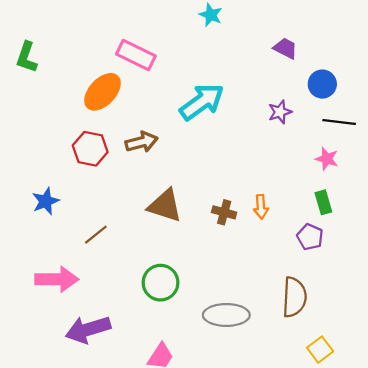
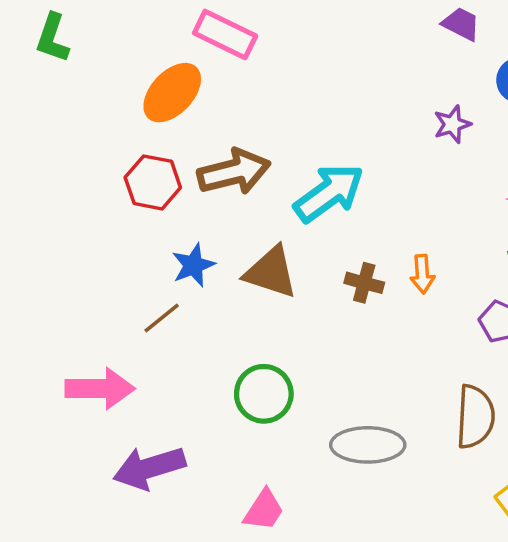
cyan arrow: (202, 102) -> (329, 193), moved
brown arrow: (142, 142) -> (234, 172), size x1.4
blue star: (46, 201) -> (193, 265), moved

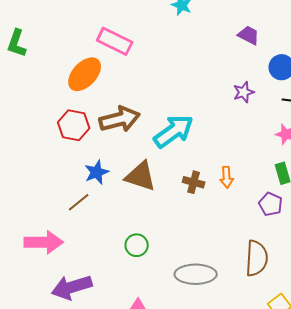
green circle: (264, 394) -> (137, 245), size x0.7

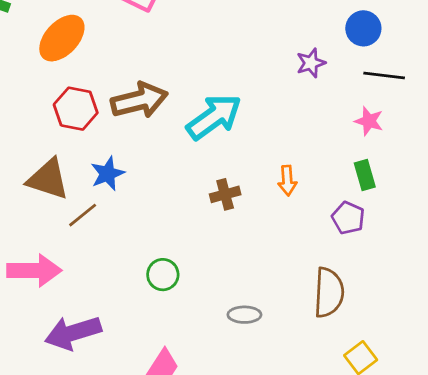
orange ellipse: (85, 74) -> (62, 38), moved
brown triangle: (141, 176) -> (48, 179), moved
brown cross: (194, 182) -> (225, 194), moved, turned -30
gray ellipse: (196, 274) -> (244, 315), size x0.6

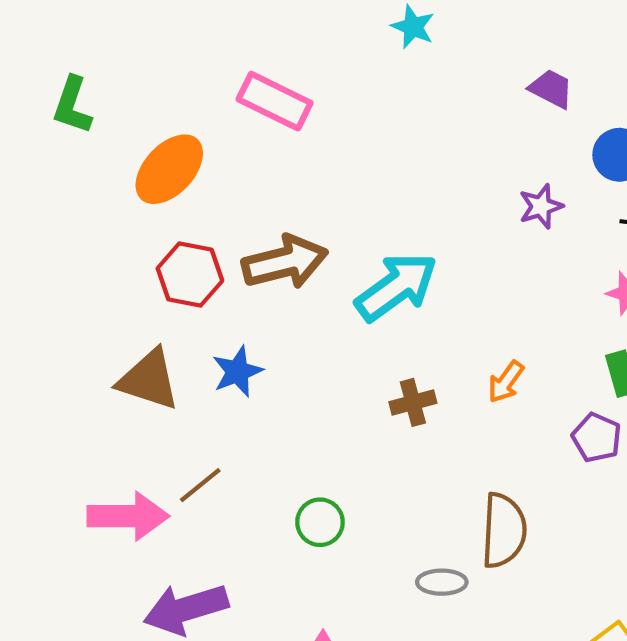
orange arrow: (287, 181) -> (506, 382), turned 40
brown line: (83, 215) -> (200, 485), moved
brown semicircle: (329, 293) -> (504, 530), moved

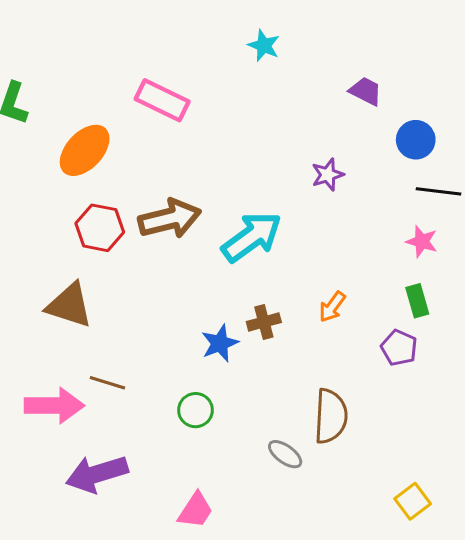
purple star: (541, 206) -> (328, 175), moved
blue star: (237, 372) -> (220, 343), moved
brown line: (200, 485) -> (107, 383), turned 56
gray ellipse: (442, 582) -> (285, 454), turned 36

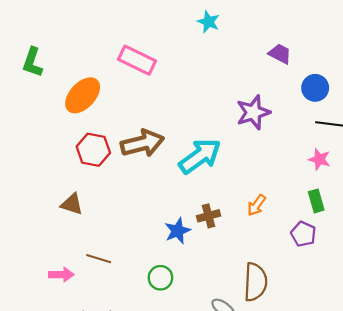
purple star: (328, 175) -> (253, 112), size x1.5
brown triangle: (69, 305) -> (72, 204), size x0.7
pink arrow: (54, 406) -> (61, 275), size x0.6

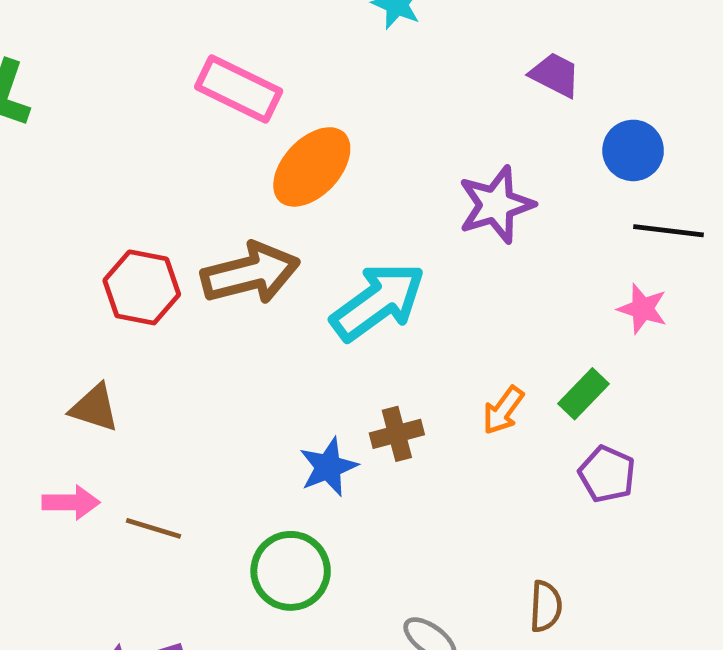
orange ellipse: (83, 95) -> (312, 167), moved
green rectangle: (316, 201) -> (583, 394), moved, turned 60
pink arrow: (61, 275) -> (71, 502), moved
green circle: (160, 278) -> (291, 571), size x1.4
brown semicircle: (255, 282) -> (546, 606), moved, size x0.6

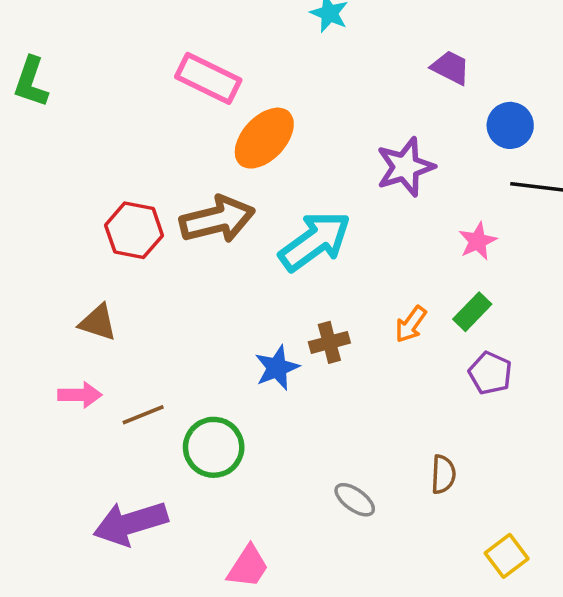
pink star: (642, 309) -> (478, 241), moved, turned 30
brown line: (154, 528) -> (143, 415), turned -39
green circle: (291, 571) -> (214, 447), moved

